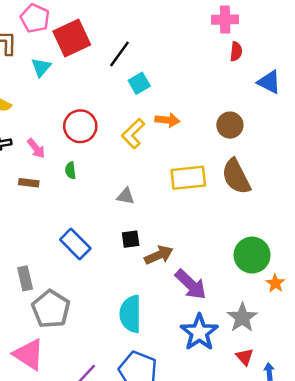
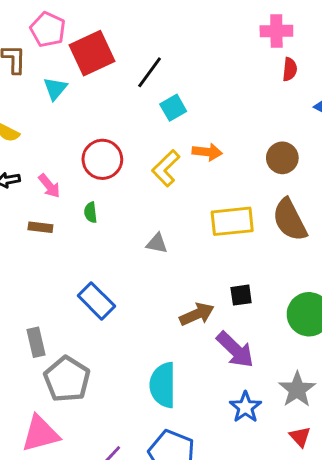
black square: (131, 239) -> (241, 295), moved
blue star: (199, 332) -> (245, 407), size x0.7
pink triangle: (29, 354) -> (40, 434), turned -48

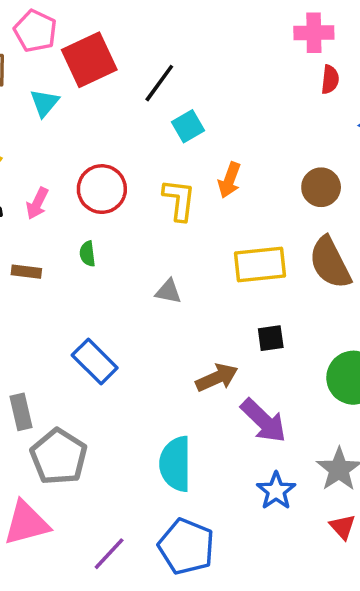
orange arrow: (207, 152) -> (229, 180), turned 104
yellow L-shape: (166, 168) -> (179, 200), turned 141
pink arrow: (49, 186) -> (37, 203), moved, turned 65
black square: (241, 295) -> (271, 338), moved

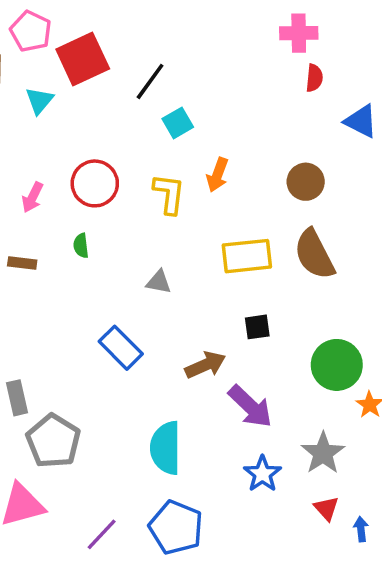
blue rectangle: (95, 361) -> (121, 348), moved

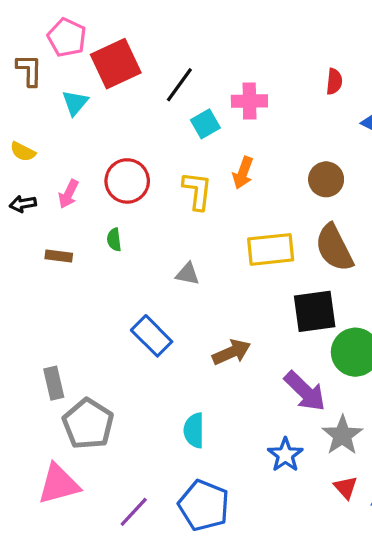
pink cross: (299, 33) -> (249, 101), moved
black square: (257, 327) -> (315, 311), moved, size x1.8
purple arrow: (250, 406) -> (305, 391), moved
cyan semicircle: (166, 448) -> (194, 430), size x0.7

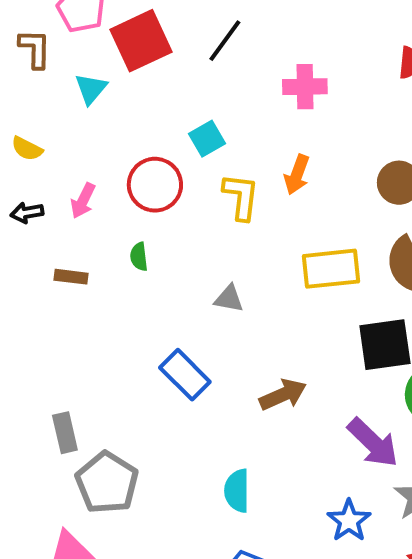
black line: (179, 85) -> (225, 41), moved
cyan square: (205, 124) -> (207, 139), moved

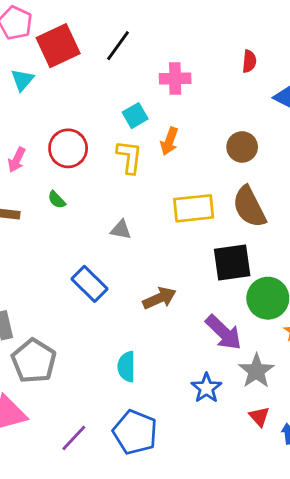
cyan square: (207, 139) -> (135, 116), moved
green semicircle: (139, 257) -> (57, 200), turned -36

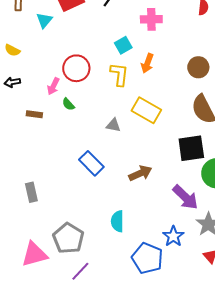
pink arrow: (17, 160) -> (53, 86), moved
yellow rectangle: (194, 208) -> (146, 110), moved, turned 36
gray pentagon: (34, 361) -> (68, 238), moved
blue pentagon: (135, 432) -> (147, 258), moved

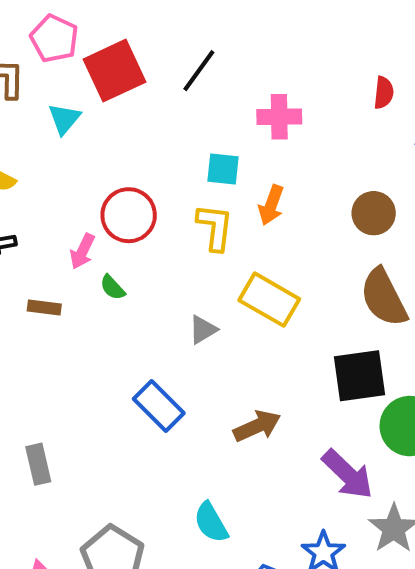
cyan square: (123, 45) -> (223, 169), turned 36
gray triangle: (113, 125) -> (203, 330), turned -42
cyan semicircle: (117, 221) -> (211, 522), turned -30

